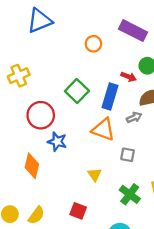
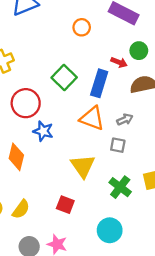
gray arrow: (134, 117) -> (125, 119), moved
yellow triangle: (95, 175) -> (83, 166), size x1.6

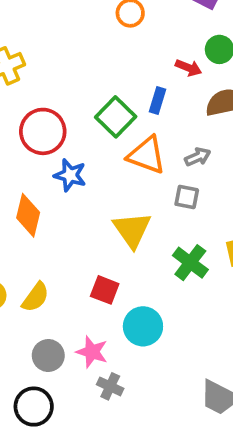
green square: (64, 77) -> (116, 117), moved
blue rectangle: (99, 83) -> (158, 100), size x0.6
cyan circle: (110, 230) -> (143, 326), moved

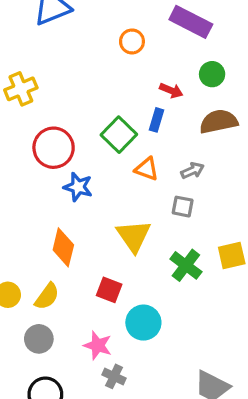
red arrow: (189, 68) -> (171, 91), moved
orange triangle: (147, 155) -> (147, 169), size x0.7
orange diamond: (28, 215) -> (63, 247), moved
gray circle: (48, 355) -> (39, 339), moved

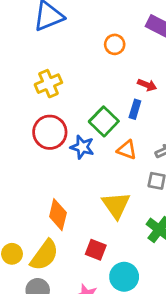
yellow cross: (21, 89) -> (48, 84), moved
blue star: (78, 187) -> (82, 147), moved
yellow semicircle: (47, 296) -> (44, 255), size x1.4

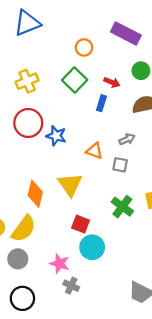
green square: (104, 121) -> (75, 80), moved
orange triangle: (127, 150) -> (94, 151), moved
yellow triangle: (116, 205) -> (70, 185), moved
red square: (96, 250) -> (81, 224), moved

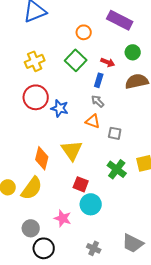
gray arrow: (127, 139) -> (98, 101), moved, turned -112
gray circle: (18, 259) -> (31, 228), moved
gray cross: (71, 286) -> (94, 248), moved
black circle: (22, 298) -> (44, 248), moved

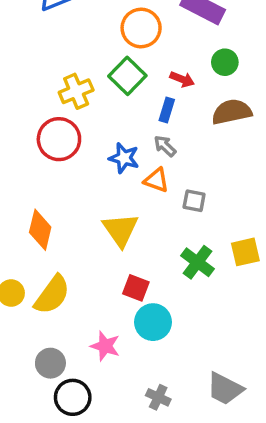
orange circle: (84, 32) -> (141, 28), size x1.5
yellow cross: (35, 61) -> (76, 91), moved
blue star: (60, 108) -> (124, 158), moved
orange diamond: (42, 158) -> (40, 230), moved

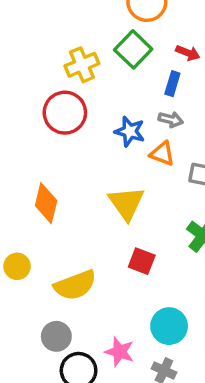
gray arrow: (165, 146) -> (171, 119), turned 150
yellow semicircle: (52, 295) -> (75, 285), moved, turned 33
cyan circle: (153, 322) -> (169, 326), moved
pink star: (105, 346) -> (120, 352), moved

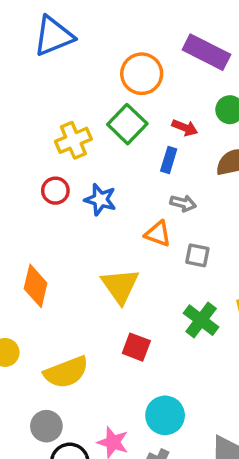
red circle: (65, 113) -> (55, 191), size x0.6
gray arrow: (171, 119) -> (183, 203), moved
blue star: (130, 131) -> (100, 200), moved

